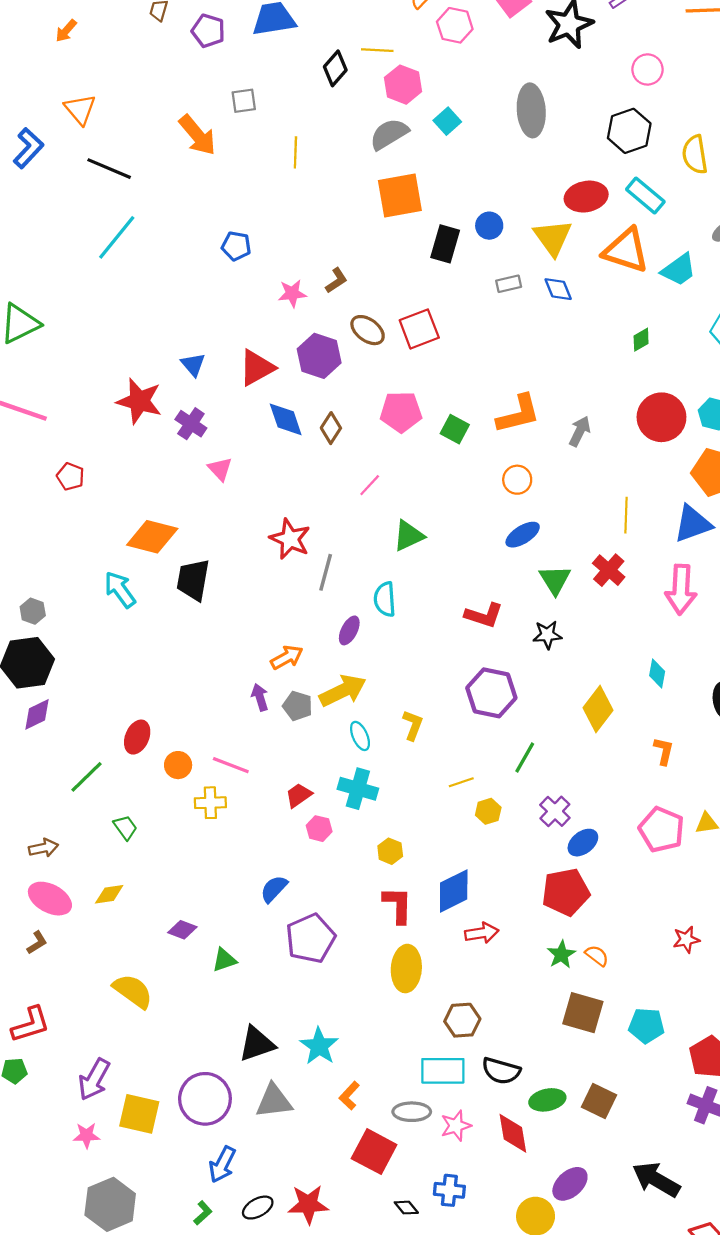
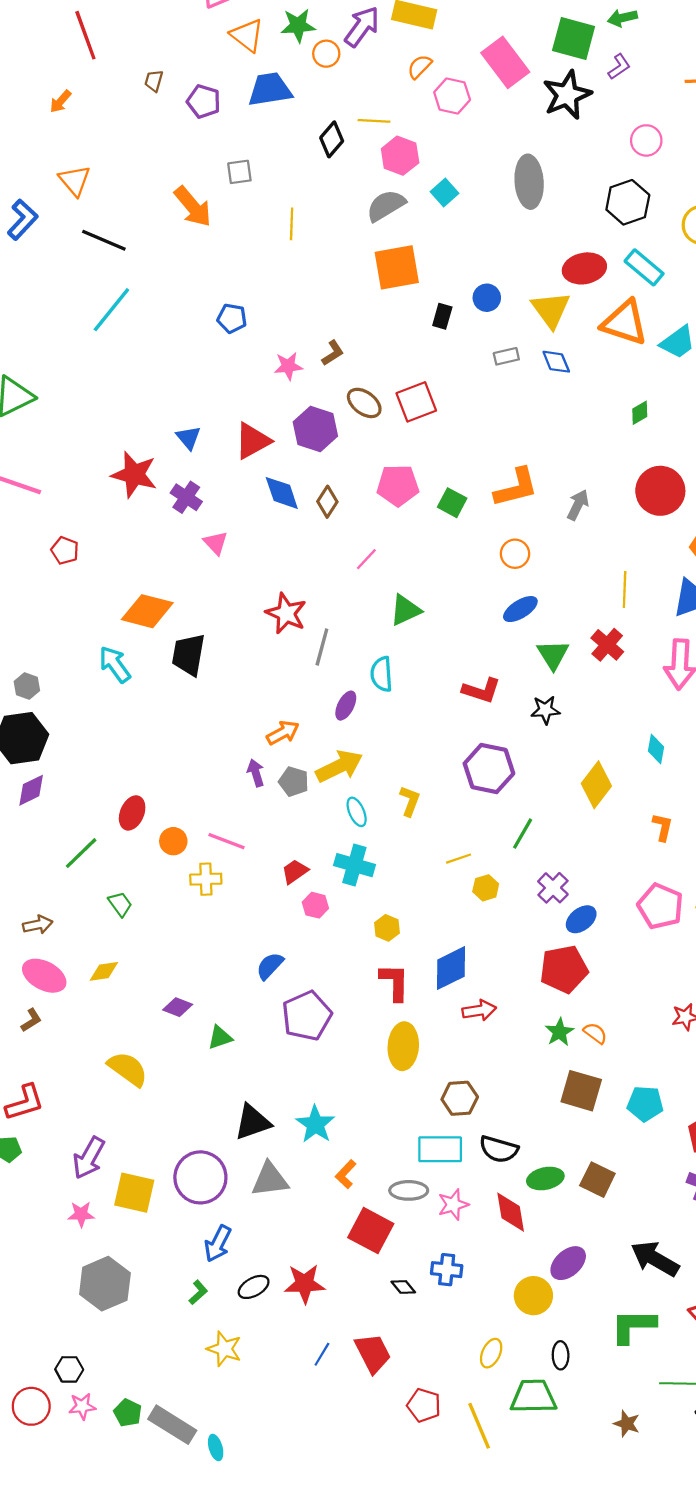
black rectangle: (445, 244) -> (442, 316), size x0.7

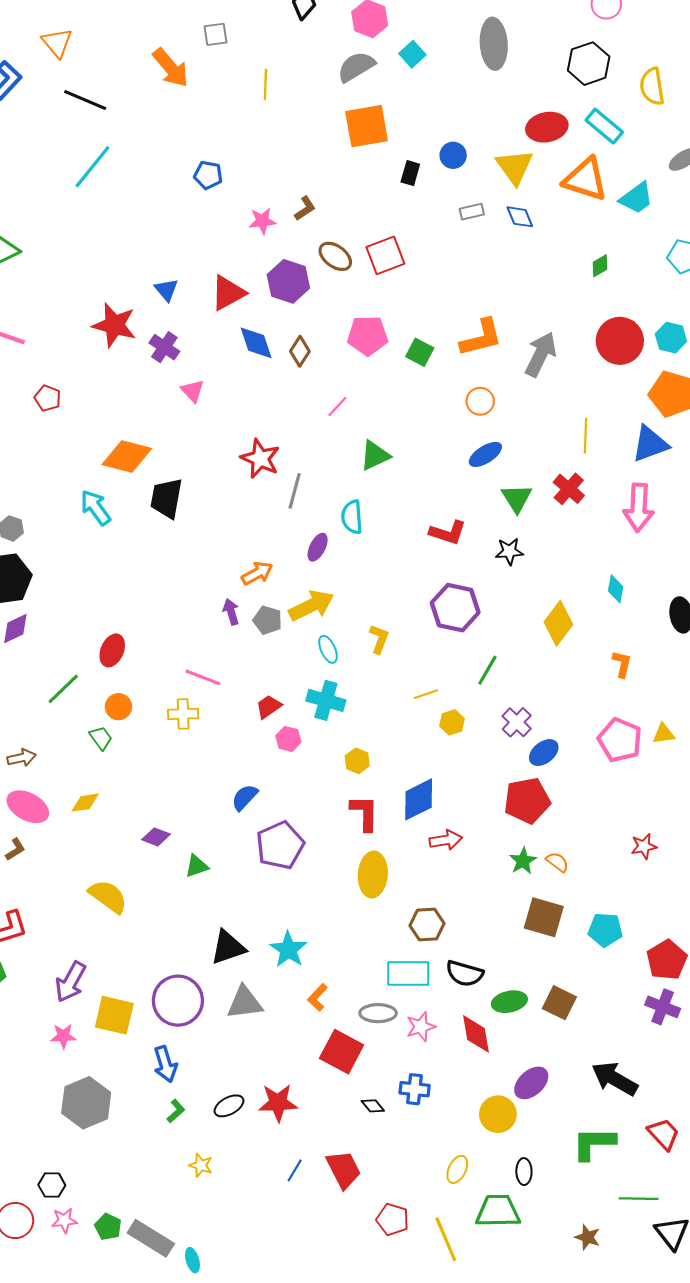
gray arrow: (578, 505) -> (541, 354), size x1.5
orange circle: (173, 841) -> (118, 707), moved
blue arrow: (218, 1244) -> (165, 1064), moved, turned -44
yellow star: (224, 1349) -> (201, 1165), size x0.7

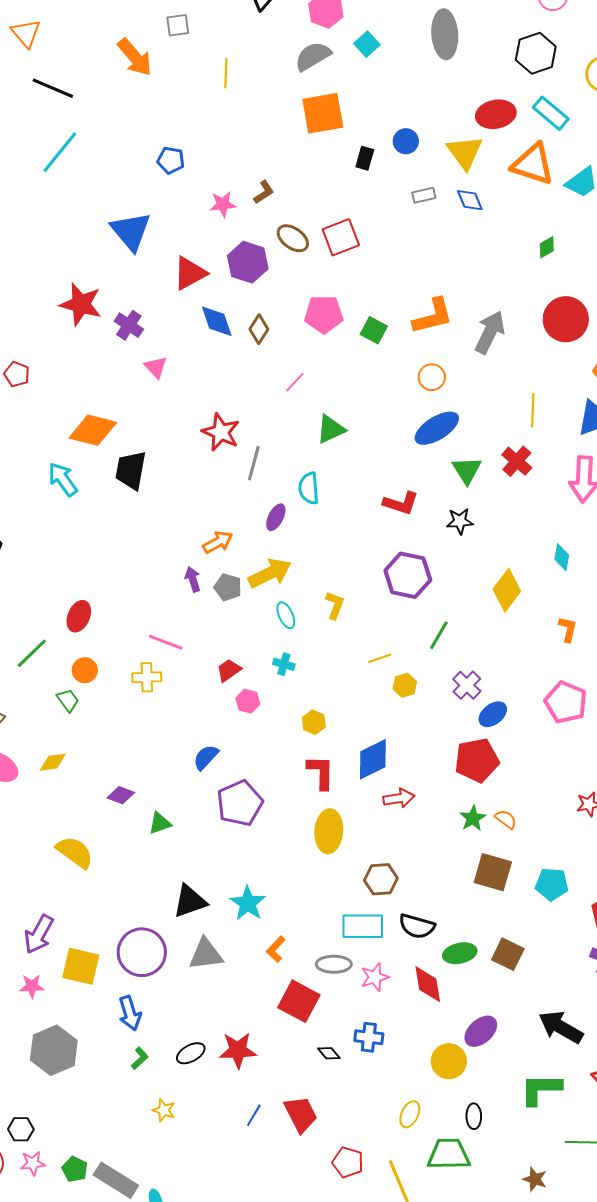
blue triangle: (166, 290) -> (131, 231), moved, size x1.8
blue ellipse: (485, 454) -> (437, 428), size x1.4
cyan cross: (326, 700) -> (284, 664), size x0.6

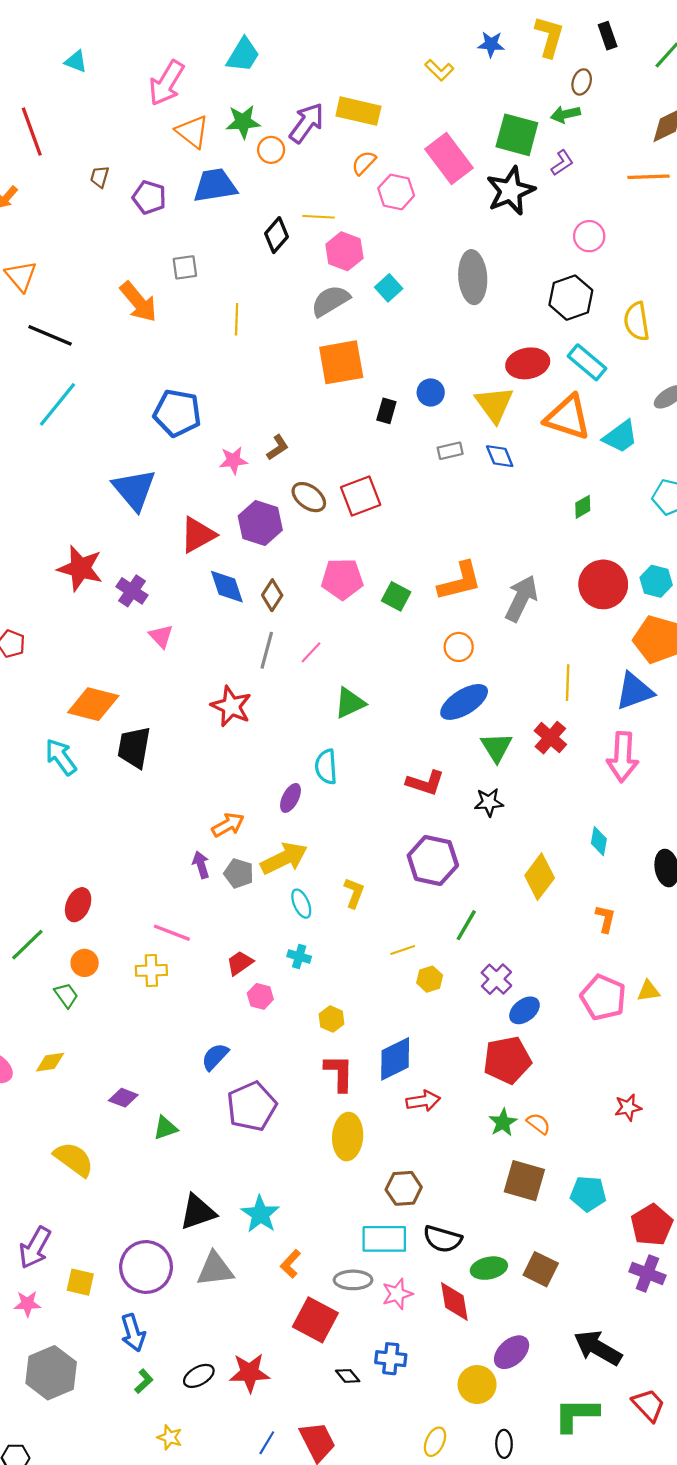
blue pentagon: (171, 160) -> (177, 413), size x1.6
gray line: (254, 463) -> (267, 650), moved
yellow square: (81, 966) -> (80, 1282), size x0.7

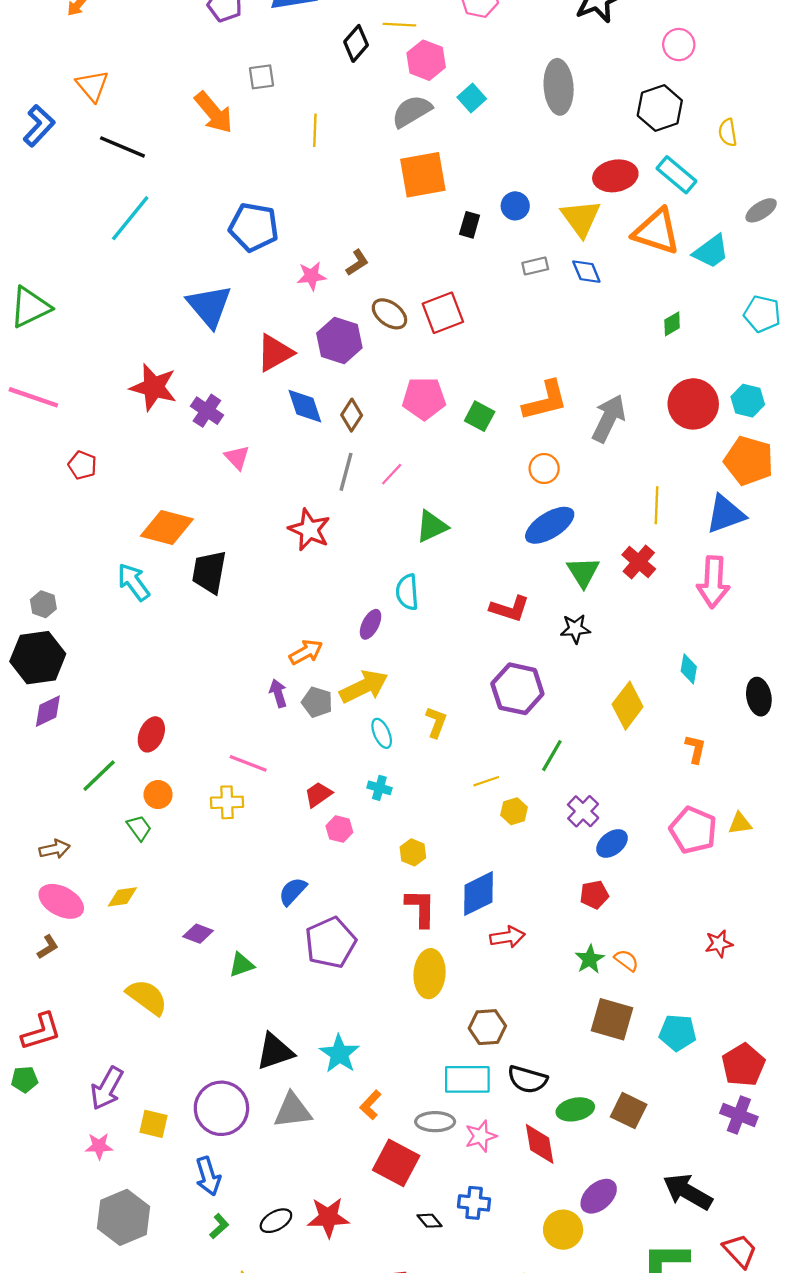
yellow semicircle: (637, 321) -> (728, 132), size x0.7
red pentagon: (507, 1060) -> (594, 895), size x0.6

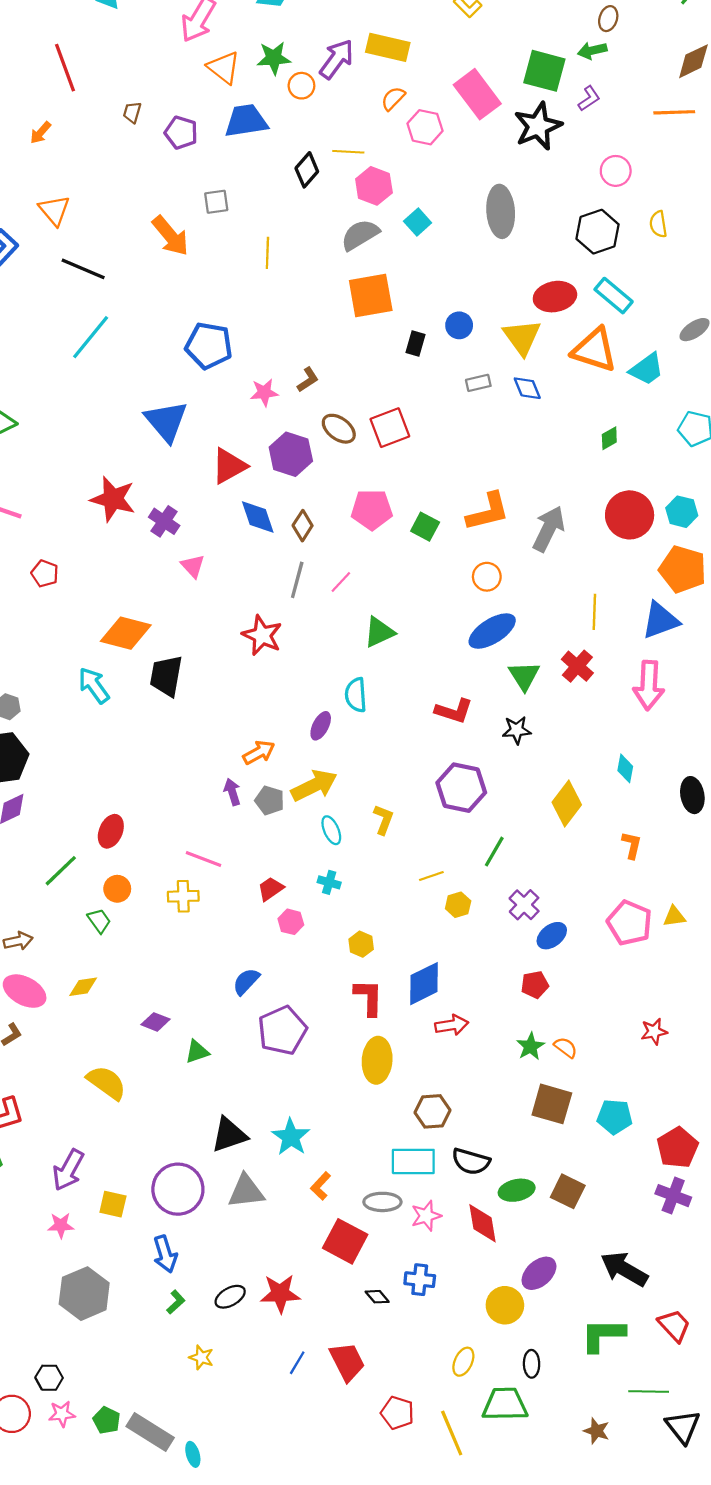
yellow semicircle: (728, 132) -> (658, 224), moved

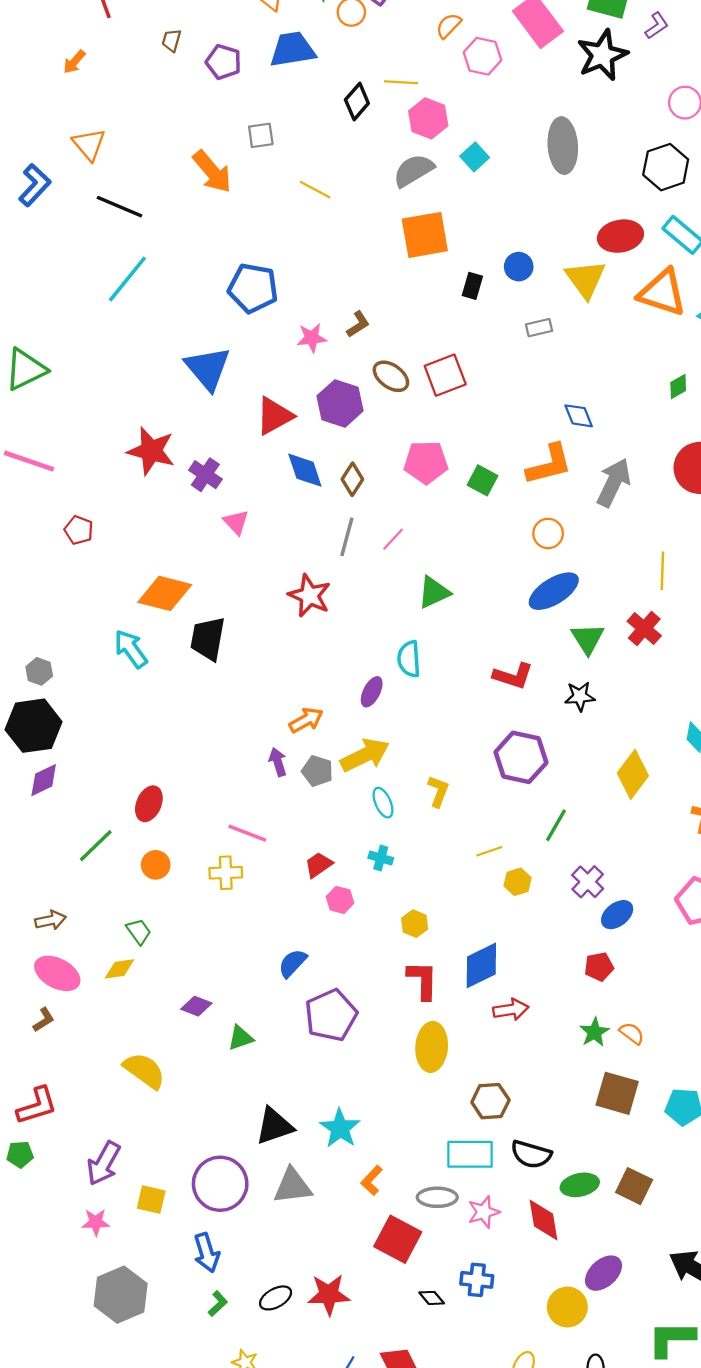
yellow line: (267, 253) -> (315, 190), turned -64
blue diamond: (527, 388) -> (579, 416), moved
green trapezoid: (99, 921) -> (139, 932), moved

